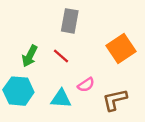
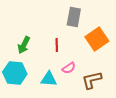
gray rectangle: (70, 21) -> (74, 17), moved
red line: (61, 56) -> (57, 45), moved, turned 48

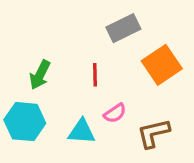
gray rectangle: (74, 17) -> (123, 28), turned 54

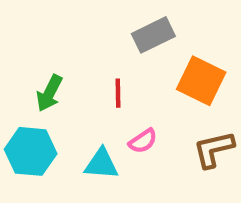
orange square: (162, 65) -> (201, 81), turned -30
brown L-shape: (153, 133) -> (214, 149), moved

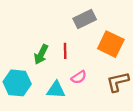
green arrow: (49, 93) -> (41, 54), moved

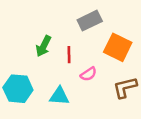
green arrow: (41, 54) -> (43, 46), moved
pink semicircle: (79, 77) -> (88, 74), moved

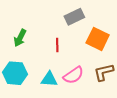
green arrow: (43, 46) -> (20, 38), moved
pink semicircle: (88, 74) -> (73, 75), moved, size x1.5

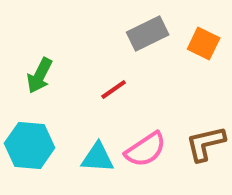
orange square: (98, 39) -> (204, 43), moved, size x0.7
red line: (57, 45) -> (114, 89), turned 56

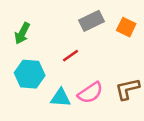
green arrow: (40, 75) -> (22, 33), moved
cyan hexagon: (30, 146) -> (30, 74), moved

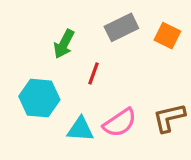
green arrow: (22, 33) -> (64, 44), moved
red line: (71, 56) -> (94, 73), turned -35

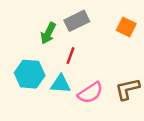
gray rectangle: (121, 27) -> (77, 21), moved
cyan triangle: (80, 129) -> (61, 84), moved

